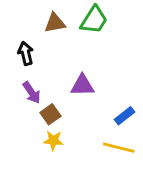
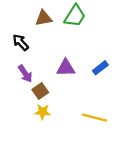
black arrow: (26, 53) -> (21, 42), turned -30
blue rectangle: (124, 116) -> (100, 68), moved

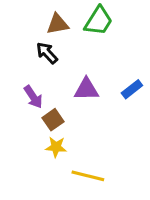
black arrow: (21, 42) -> (47, 53), moved
yellow line: (95, 118) -> (88, 176), moved

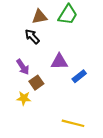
blue rectangle: (132, 89) -> (79, 76), moved
yellow star: (56, 147) -> (24, 98), moved
yellow line: (88, 176) -> (73, 123), moved

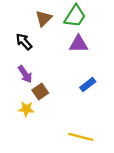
brown triangle: (39, 17) -> (44, 18), turned -35
black arrow: (32, 37) -> (24, 42), moved
purple triangle: (59, 62) -> (78, 44), moved

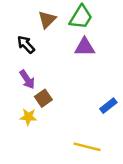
blue rectangle: (88, 85) -> (108, 106), moved

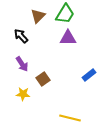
brown square: (43, 98) -> (43, 79), moved
blue rectangle: (108, 106) -> (89, 75), moved

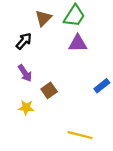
black arrow: (21, 36) -> (24, 41), turned 84

